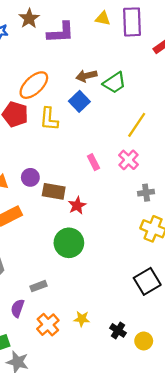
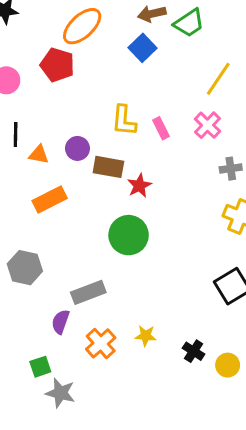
yellow L-shape: (49, 119) -> (124, 121), moved
gray rectangle: (39, 286) -> (88, 292), size x1.5

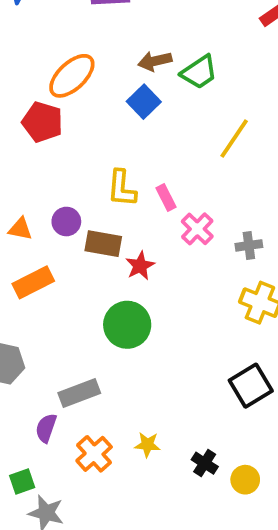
pink cross: (207, 125) -> (197, 229), moved

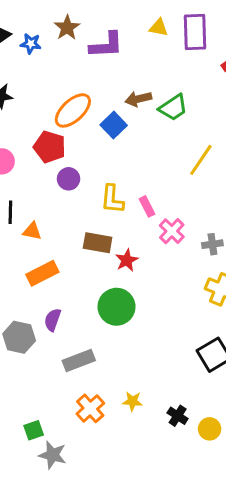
blue square: (144, 102) -> (114, 125), moved
purple circle: (66, 222) -> (69, 179), moved
purple semicircle: (46, 428) -> (53, 320), moved

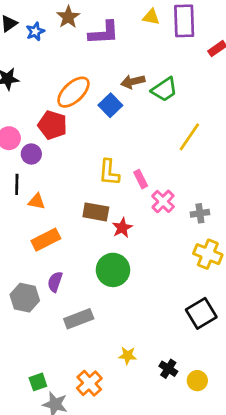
blue star: (31, 44) -> (35, 31), turned -30
purple circle: (69, 179) -> (31, 154), moved
orange cross: (90, 408) -> (89, 383), moved

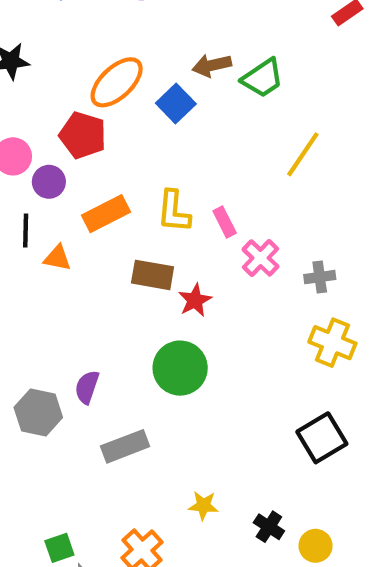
orange rectangle: (46, 240) -> (106, 214), moved

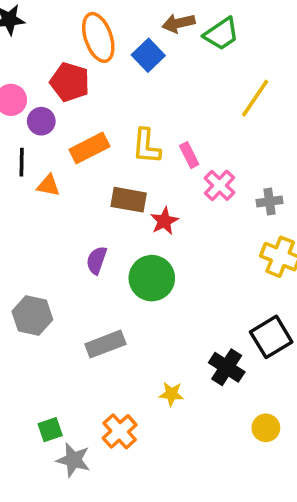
orange ellipse: (117, 82) -> (98, 37), turned -66
purple semicircle: (87, 387) -> (97, 260), moved
black cross: (269, 527) -> (227, 367), moved, size x1.4

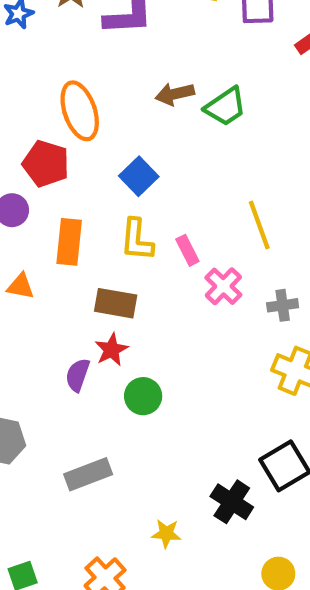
blue square: (148, 55) -> (139, 176), moved
yellow line: (255, 98) -> (259, 225), moved, turned -54
orange rectangle: (89, 148) -> (69, 242), turned -57
red star: (164, 221) -> (111, 350), moved
green circle: (152, 278) -> (143, 396), size x0.7

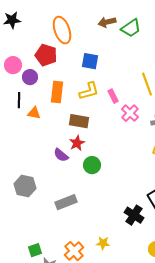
blue square: (139, 176) -> (90, 61), turned -36
yellow L-shape: (137, 240) -> (89, 91), turned -110
purple semicircle: (78, 375) -> (61, 155), turned -70
yellow star: (166, 533) -> (103, 243), moved

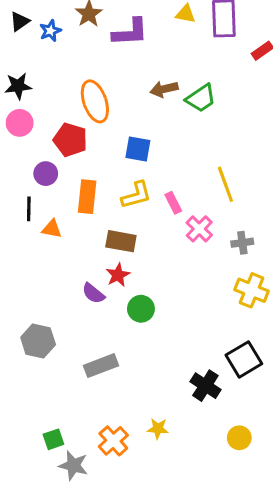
pink circle: (13, 65) -> (20, 123), moved

